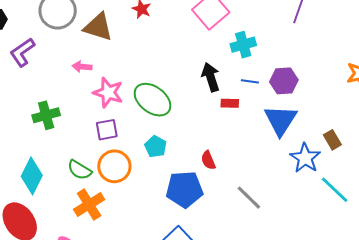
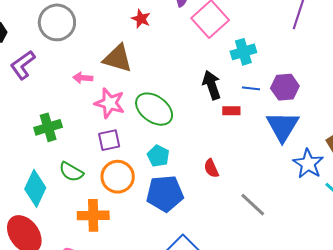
brown triangle: (98, 27) -> (118, 58), moved
green semicircle: (80, 170) -> (71, 172), moved
blue pentagon: (184, 189) -> (165, 194), moved
orange cross: (89, 204) -> (93, 215), turned 32

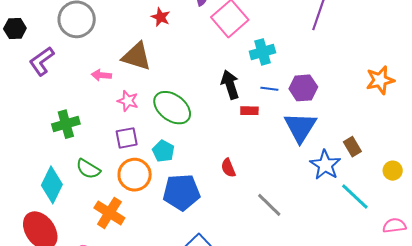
pink star: (110, 103) -> (128, 101), size x0.7
cyan pentagon: (158, 156) -> (163, 151), moved
orange cross: (93, 215) -> (109, 213), turned 32

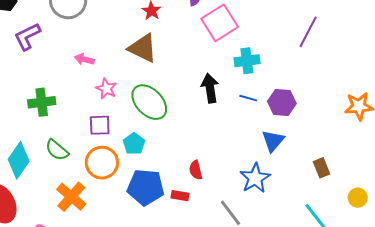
brown triangle: (137, 56) -> (143, 48), moved
red rectangle: (249, 111) -> (180, 196), moved
blue triangle: (300, 127) -> (273, 141), size x0.7
blue star: (325, 165) -> (255, 178), moved

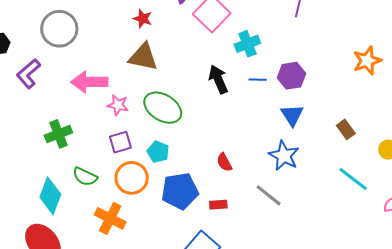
pink arrow: (84, 59) -> (89, 82), size x1.8
red rectangle: (180, 196) -> (218, 205), moved

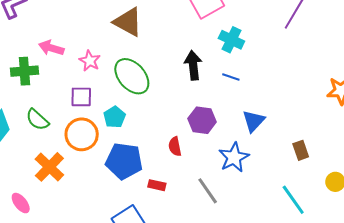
cyan cross: (247, 44) -> (231, 40), turned 30
purple hexagon: (291, 76) -> (202, 120), moved
pink arrow: (89, 82) -> (51, 48), moved, size x0.7

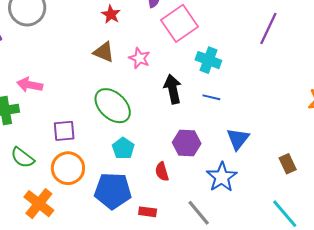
brown triangle: (128, 22) -> (104, 52), size x0.7
pink star: (90, 61) -> (139, 58), moved
cyan pentagon: (115, 117) -> (123, 148), moved

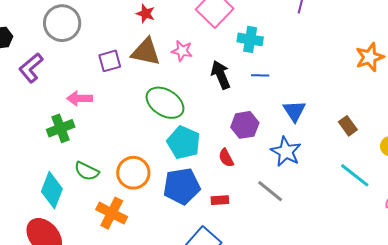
brown triangle: (104, 52) -> (146, 52), size x1.4
purple square: (64, 131) -> (110, 61), moved
cyan pentagon: (123, 148) -> (184, 143), size x1.5

